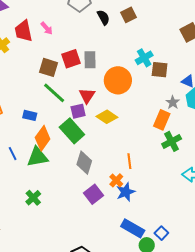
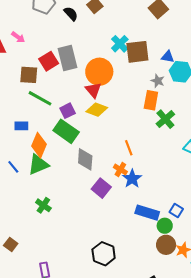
gray rectangle: (90, 60) -> (67, 58), size x1.4
brown square: (160, 70) -> (137, 52), size x1.4
red triangle: (87, 96) -> (93, 90), moved

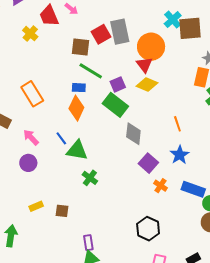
blue rectangle: (21, 126) -> (79, 88), moved
orange diamond: (39, 145) -> (76, 108), moved
green triangle: (38, 165) -> (77, 150), moved, turned 30
orange cross: (120, 170) -> (160, 186), moved
brown square: (11, 245) -> (62, 211), moved, turned -32

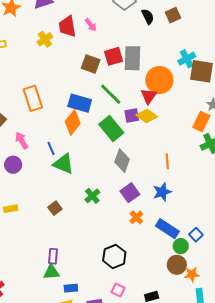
green line: (91, 71) -> (111, 94), moved
purple square: (118, 84) -> (132, 115), moved
blue rectangle: (79, 88) -> (80, 103), size x1.6
green cross: (90, 178) -> (92, 196), moved
brown square: (62, 211) -> (55, 208), moved, turned 32

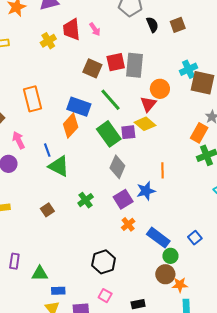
orange circle: (159, 80) -> (160, 89), size x0.7
purple square: (132, 115) -> (128, 132), moved
blue star: (162, 192) -> (146, 191), moved
blue square: (196, 235) -> (195, 238), moved
purple rectangle: (53, 256) -> (14, 261), moved

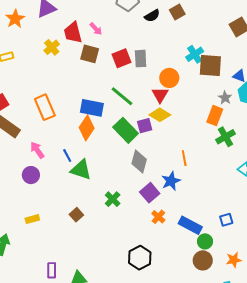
black semicircle: (152, 25) -> (152, 16), turned 91
gray rectangle: (134, 65) -> (141, 59), size x0.7
brown square: (92, 68) -> (90, 54), moved
blue square: (195, 238) -> (226, 220), turned 32
orange star: (180, 285) -> (234, 260), moved

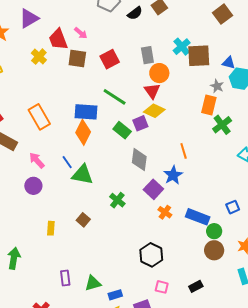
gray rectangle: (141, 59) -> (147, 55), moved
green rectangle: (126, 130) -> (122, 130), size x0.7
yellow rectangle: (32, 219) -> (51, 228), moved, turned -64

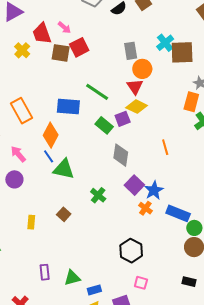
red square: (110, 59) -> (79, 47), moved
orange diamond: (83, 132) -> (51, 135), moved
blue star: (173, 175) -> (154, 190), moved
black rectangle: (196, 286) -> (189, 282), moved, turned 40

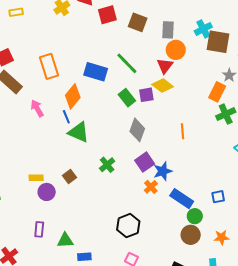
red square: (79, 47) -> (107, 15), moved
brown square: (61, 53) -> (138, 22), moved
purple circle: (14, 179) -> (47, 192), moved
yellow rectangle: (31, 222) -> (36, 178), turned 72

